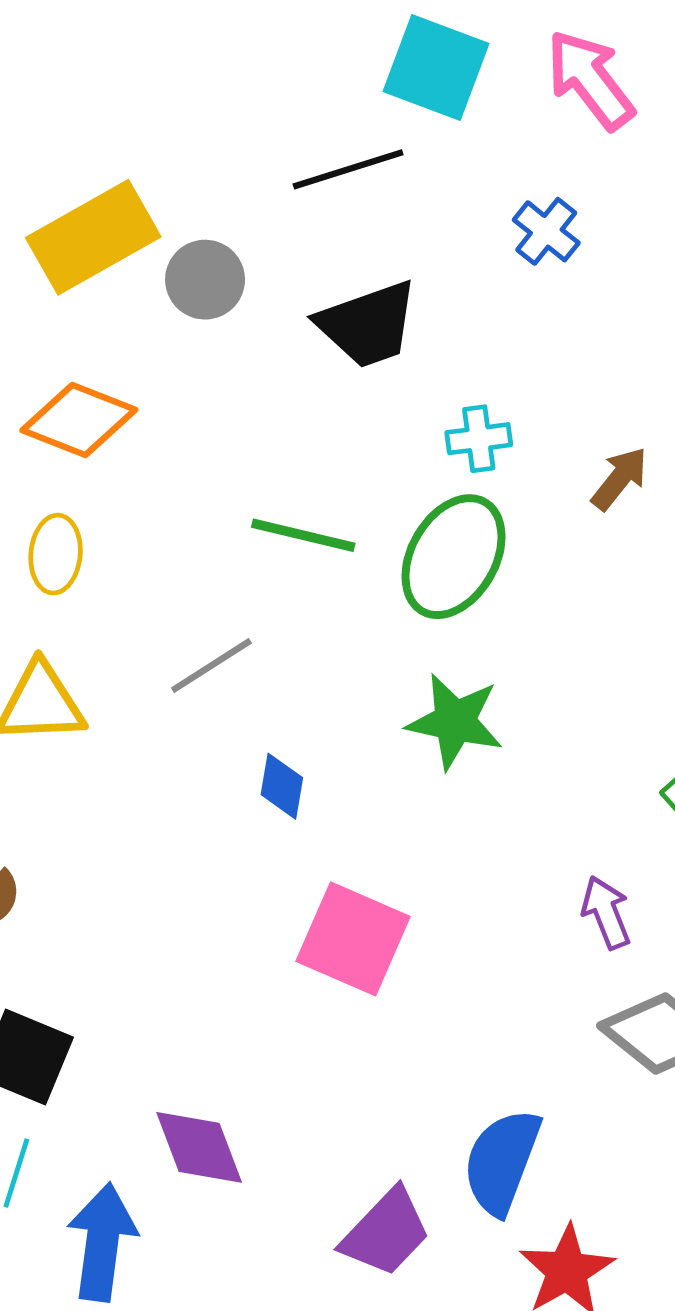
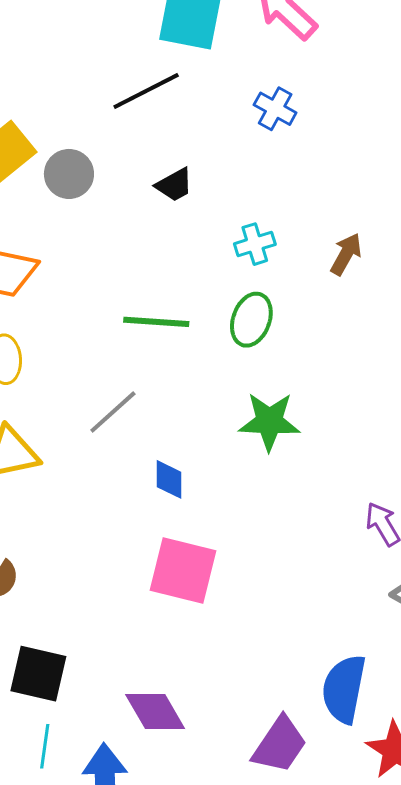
black trapezoid: (368, 324) -> (174, 185), size x0.6
green ellipse: (453, 557) -> (251, 320), size x0.7
pink square: (353, 939) -> (183, 571), moved

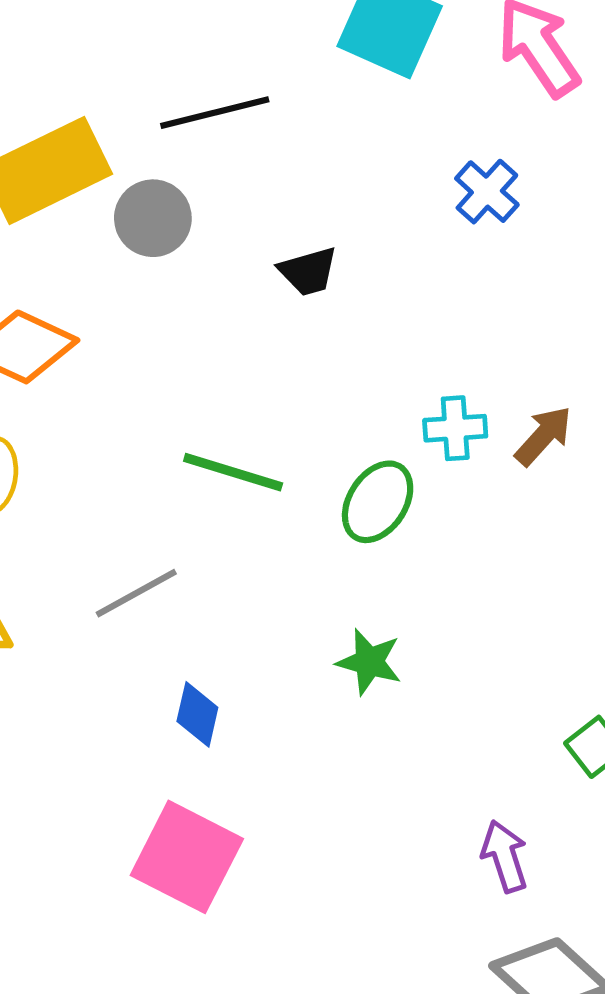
black line: (146, 91) -> (215, 113), moved
cyan cross: (255, 244) -> (455, 428), moved
green star: (269, 421) -> (369, 662), size x0.7

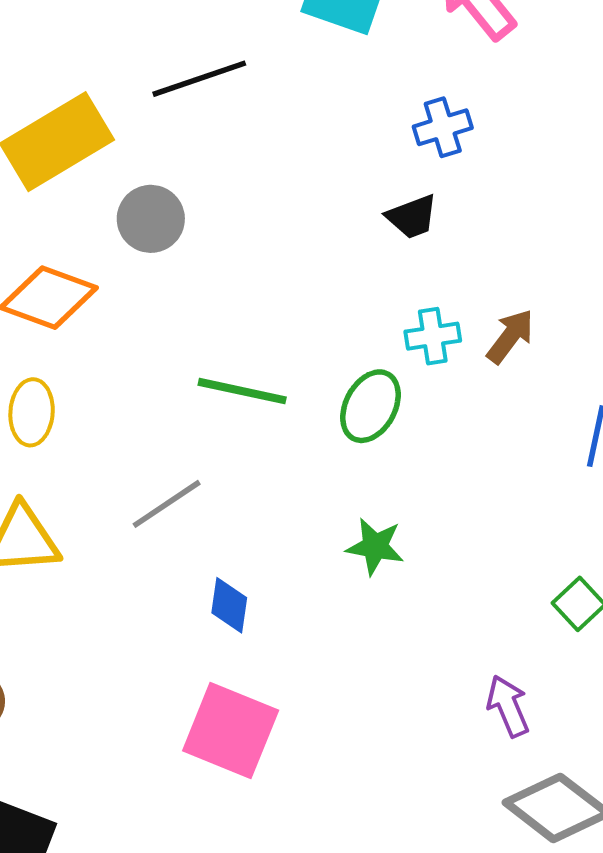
blue cross: (487, 192) -> (443, 127), turned 36
gray circle: (153, 218) -> (151, 219), moved
black trapezoid: (308, 271) -> (412, 217), moved

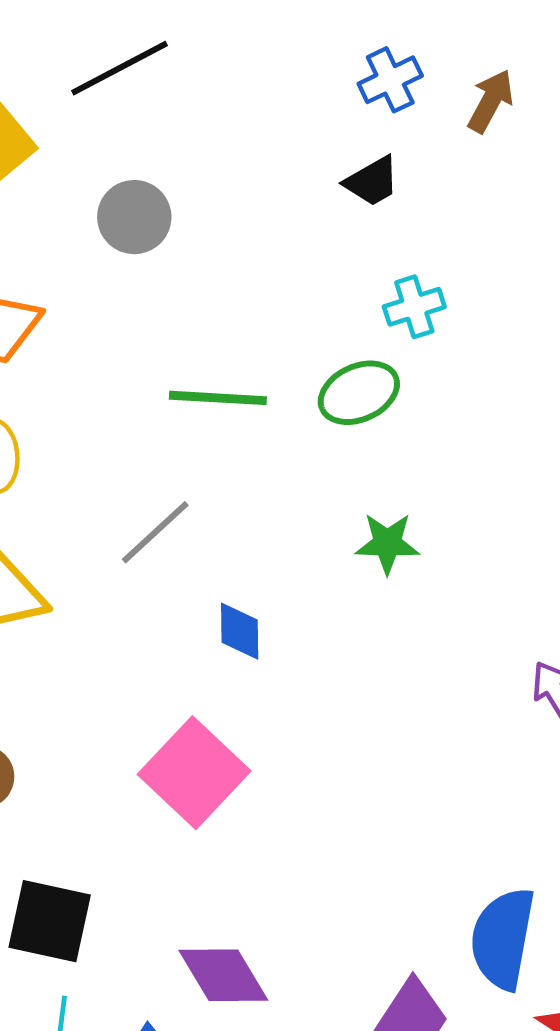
gray circle: (151, 219) -> (134, 217), moved
brown arrow: (510, 336) -> (491, 101), moved
green ellipse: (371, 406) -> (359, 393), turned 46
pink square: (231, 730) -> (194, 773), moved, turned 30

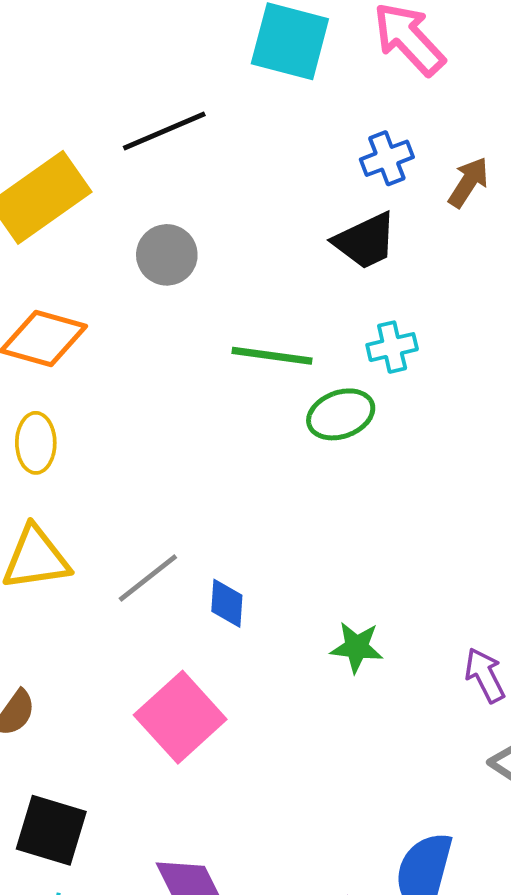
black trapezoid: (372, 181) -> (365, 241), size x1.4
green line: (218, 398) -> (272, 356), moved
gray line: (155, 532) -> (148, 578), moved
green star: (387, 543) -> (357, 647), moved

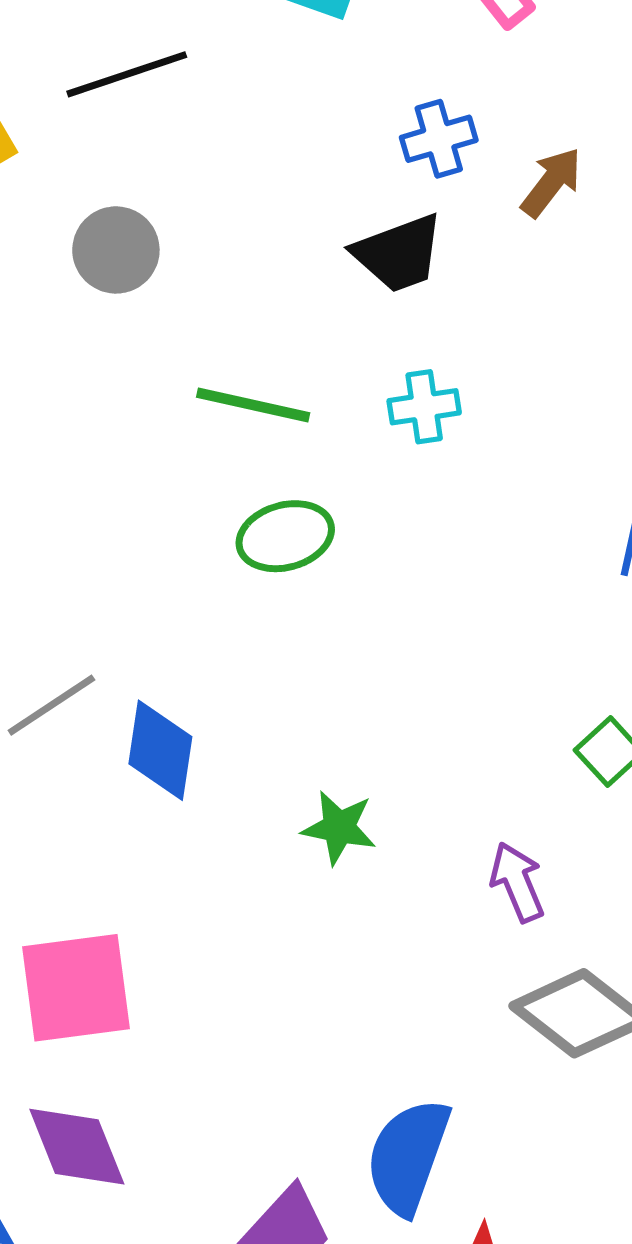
green ellipse: (341, 414) -> (285, 536), moved
blue diamond: (227, 603) -> (160, 750), size x1.4
pink square: (180, 717) -> (76, 988), moved, turned 30

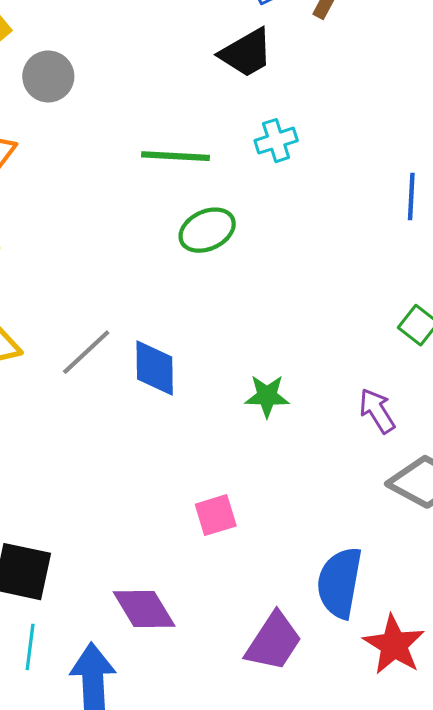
gray circle: (116, 250) -> (48, 76), moved
pink square: (76, 988) -> (216, 515), moved, size x0.6

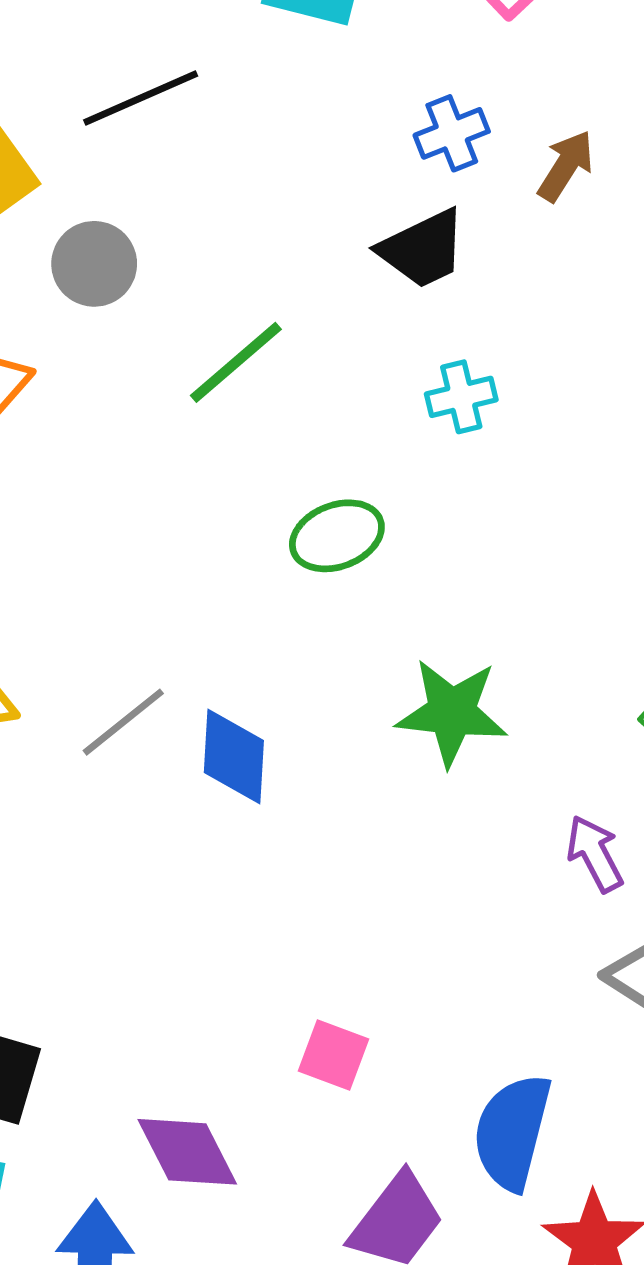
green line: (175, 156) -> (236, 362), moved, turned -48
green star: (267, 396) -> (452, 712), moved, size x1.5
pink square: (216, 515) -> (333, 1055), moved, turned 33

